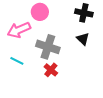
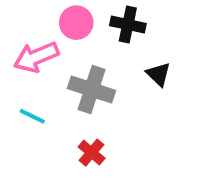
black cross: (84, 13) -> (128, 25), moved
red cross: (51, 70) -> (92, 153), moved

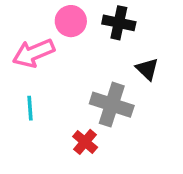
gray cross: (92, 89) -> (112, 105), moved
cyan line: (32, 116) -> (30, 108), turned 60

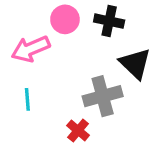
black triangle: (147, 69) -> (135, 63), size x1.5
gray cross: (112, 105) -> (103, 96), turned -33

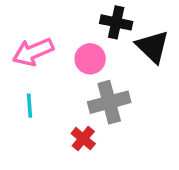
pink circle: (65, 19) -> (90, 59), moved
black triangle: (135, 63) -> (153, 47), moved

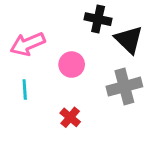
pink circle: (90, 59) -> (72, 65), moved
gray cross: (109, 102) -> (124, 87), moved

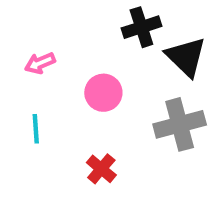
black cross: (98, 19) -> (141, 27), turned -30
pink arrow: (28, 44) -> (40, 63), size x0.6

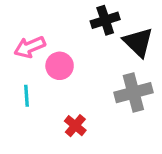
pink arrow: (40, 63) -> (30, 47), size x1.4
pink circle: (103, 93) -> (60, 66), moved

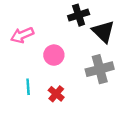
pink circle: (60, 66) -> (54, 55), moved
cyan line: (27, 96) -> (28, 87), moved

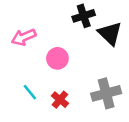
gray cross: (100, 69) -> (106, 93), moved
cyan line: (28, 87) -> (30, 92), turned -35

